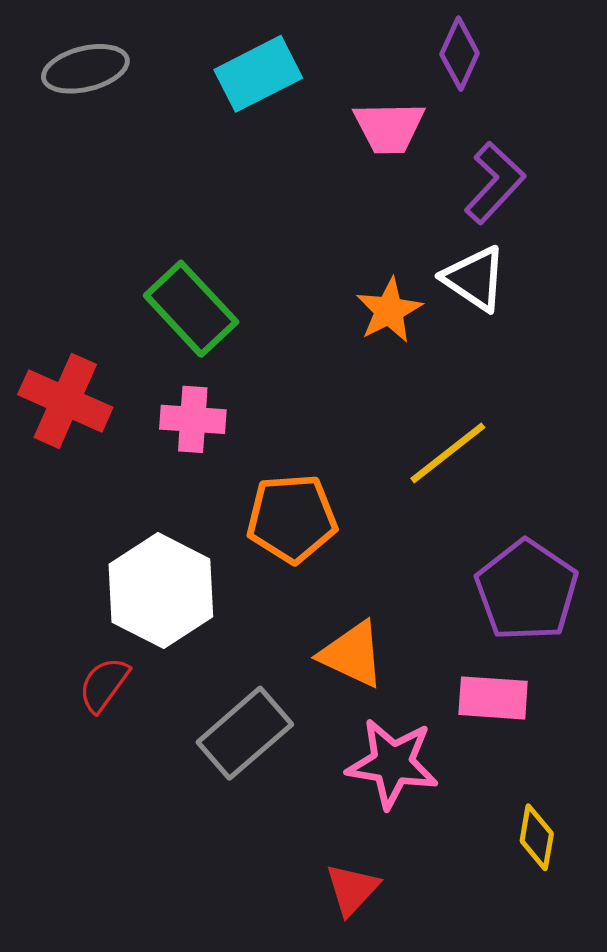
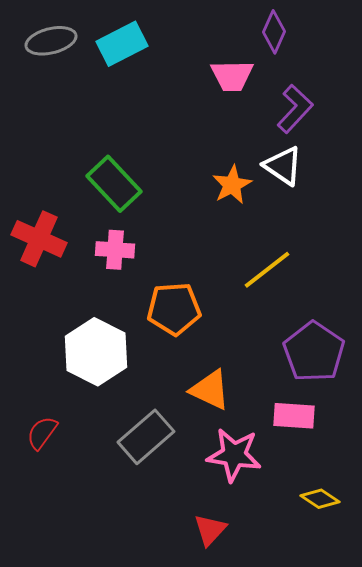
cyan rectangle: (258, 74) -> (122, 44), moved
red semicircle: (104, 685) -> (42, 433), moved
yellow diamond: (537, 837) -> (320, 499), turned -66

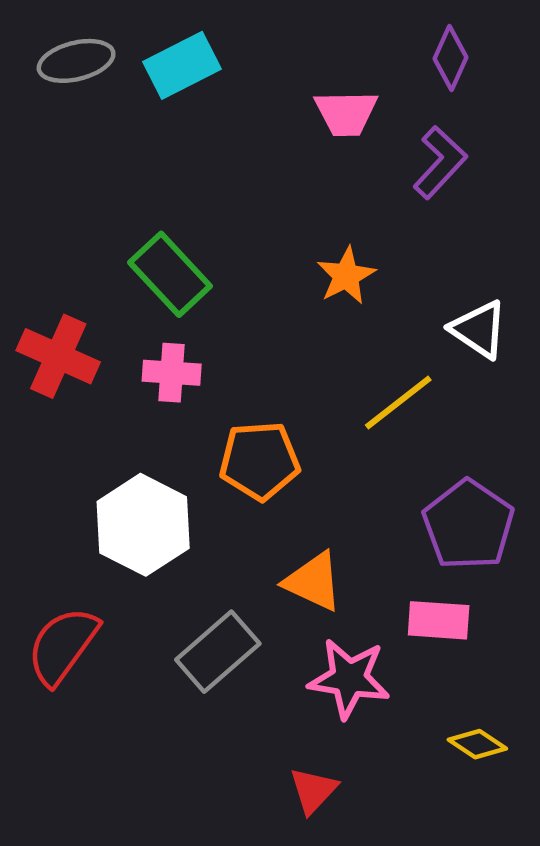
purple diamond: (274, 32) -> (450, 58), moved
white triangle: (283, 166) -> (479, 329), moved
red semicircle: (42, 433) -> (63, 646), size x1.6

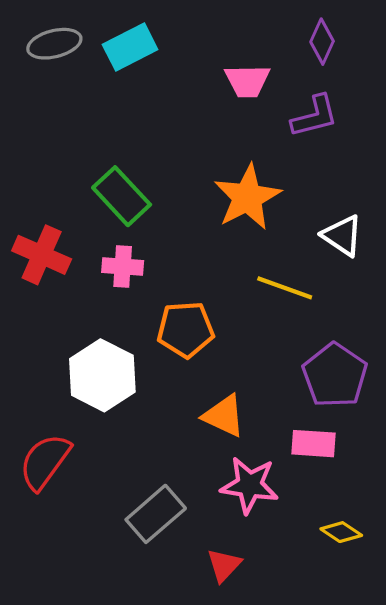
purple L-shape: (440, 162) -> (315, 116), turned 33
orange star: (346, 276) -> (247, 197), size x1.6
yellow line: (398, 403) -> (285, 288), turned 58
gray rectangle: (218, 652) -> (156, 514), moved

